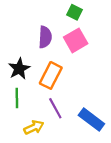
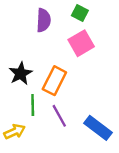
purple semicircle: (45, 37) -> (44, 20), moved
green line: (17, 98) -> (33, 105), moved
yellow arrow: (34, 127) -> (15, 132), moved

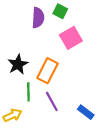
green square: (80, 13) -> (60, 11), moved
blue rectangle: (98, 128) -> (86, 112), size x0.7

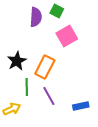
blue rectangle: (86, 112) -> (81, 106), turned -49

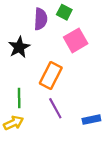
black star: (17, 61) -> (19, 47), moved
green line: (27, 87) -> (19, 98), moved

